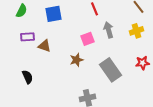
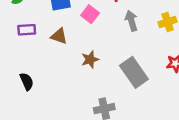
pink square: (88, 39) -> (90, 14), moved, turned -32
brown triangle: (44, 46) -> (59, 36), moved

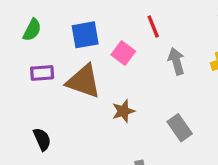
brown triangle: (59, 36) -> (83, 81), size x1.6
gray rectangle: (134, 72) -> (180, 128), size x0.7

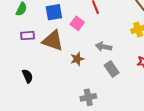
gray arrow: (176, 61) -> (104, 47), moved, turned -63

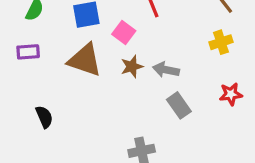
purple rectangle: (28, 36) -> (28, 52), moved
brown star: (77, 59) -> (132, 67), moved

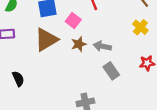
yellow cross: (221, 42) -> (140, 27), turned -32
brown triangle: (85, 60) -> (46, 40), turned -50

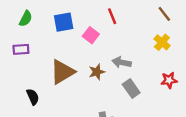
brown triangle: (46, 40) -> (62, 72), moved
brown star: (79, 44) -> (97, 72), moved

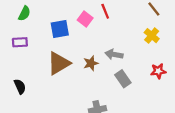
blue square: (64, 22) -> (60, 29), moved
pink square: (91, 35) -> (85, 19), moved
black semicircle: (33, 97) -> (20, 87), moved

